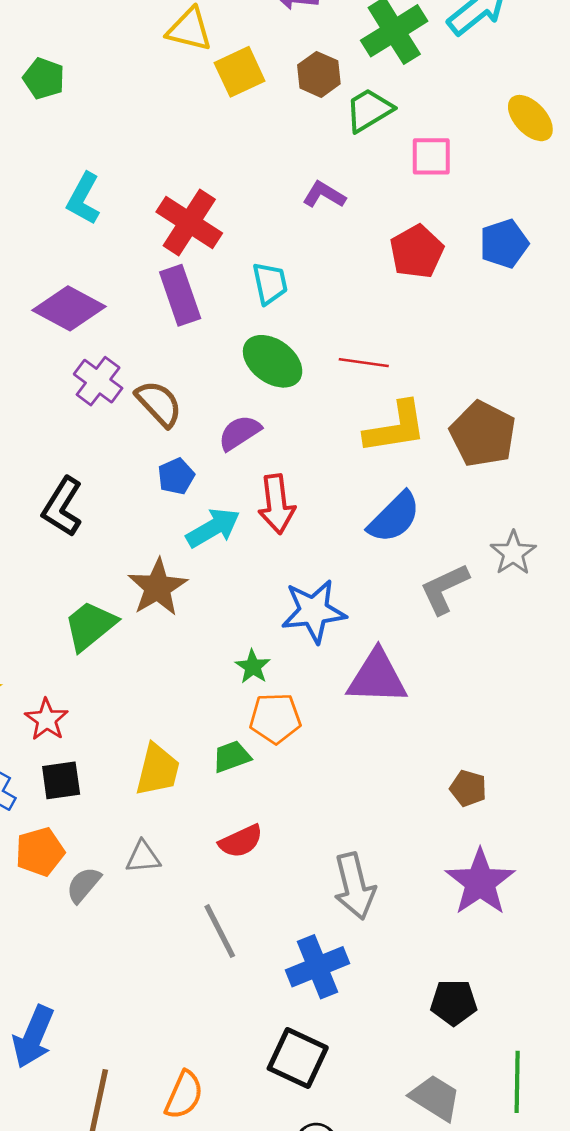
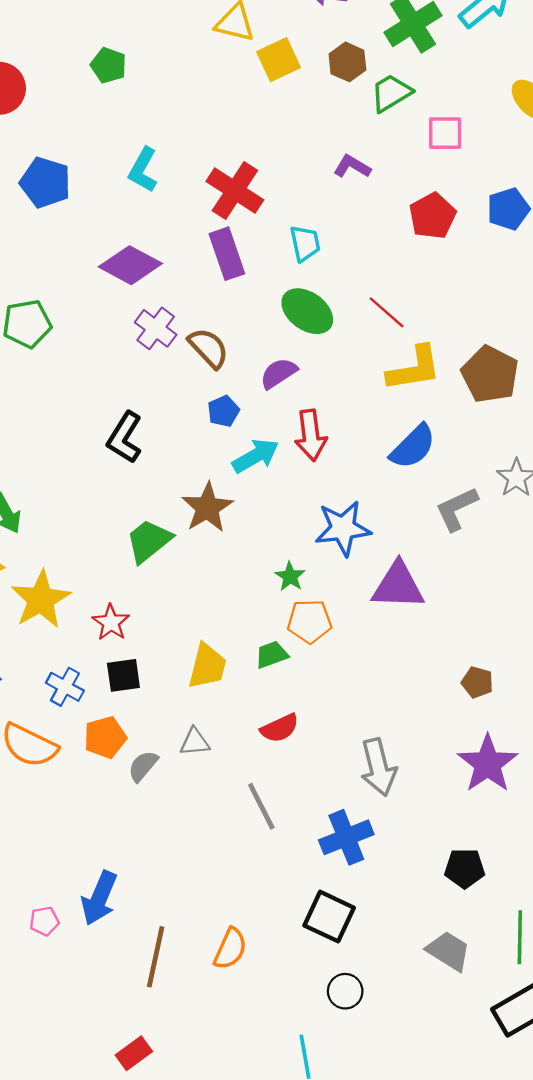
red line: (364, 363) -> (387, 312), turned 33

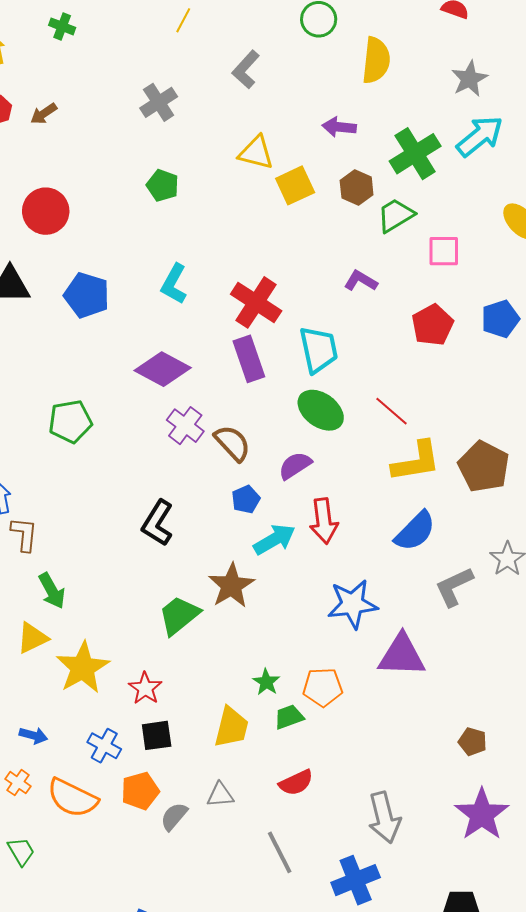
green pentagon: (109, 65) -> (163, 185), moved
cyan trapezoid: (305, 243) -> (319, 350), size x1.4
green star: (290, 577) -> (266, 682), moved

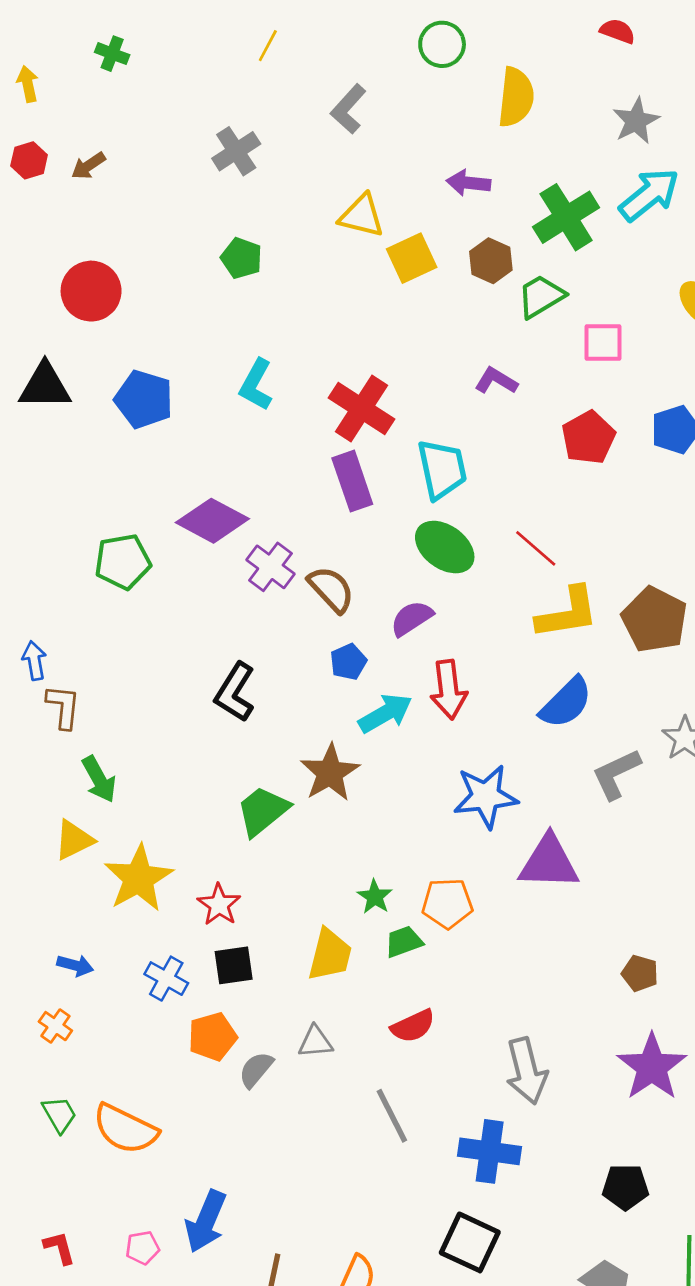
purple diamond: (163, 369) -> (212, 521), moved
orange semicircle: (72, 798) -> (125, 1129), moved
blue cross: (356, 880) -> (490, 1151), turned 30

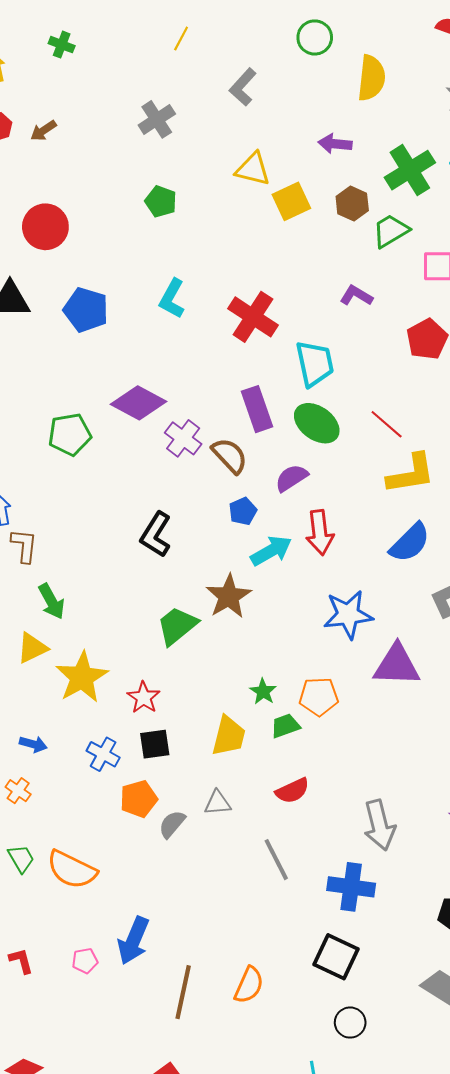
purple rectangle: (352, 481) -> (257, 409), moved

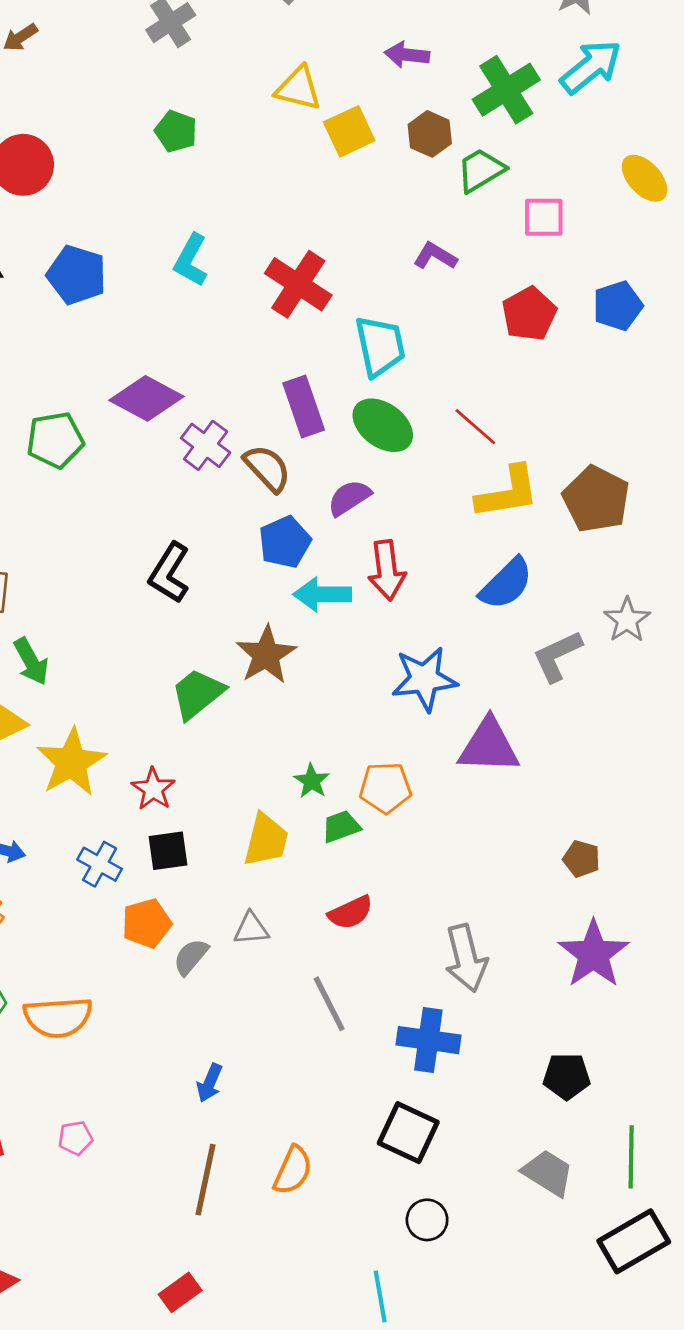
blue pentagon: (243, 511) -> (285, 542), size x1.4
cyan arrow: (271, 551) -> (322, 594), turned -150
orange semicircle: (72, 870) -> (58, 1017), turned -30
blue arrow: (133, 941) -> (210, 1083), moved, size x0.6

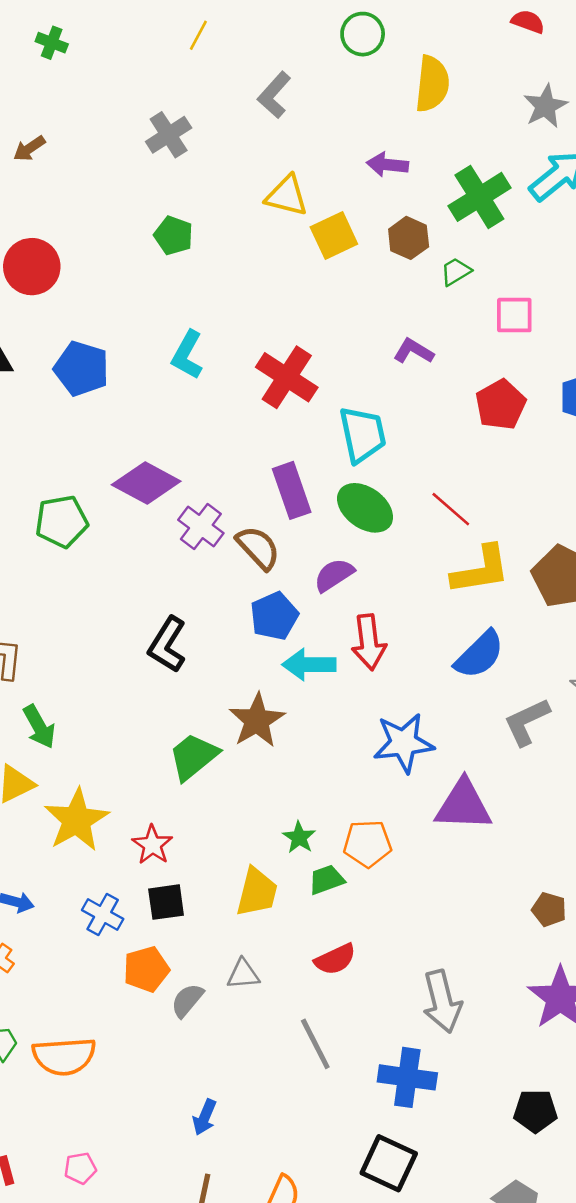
green trapezoid: (481, 170) -> (456, 272), size x0.7

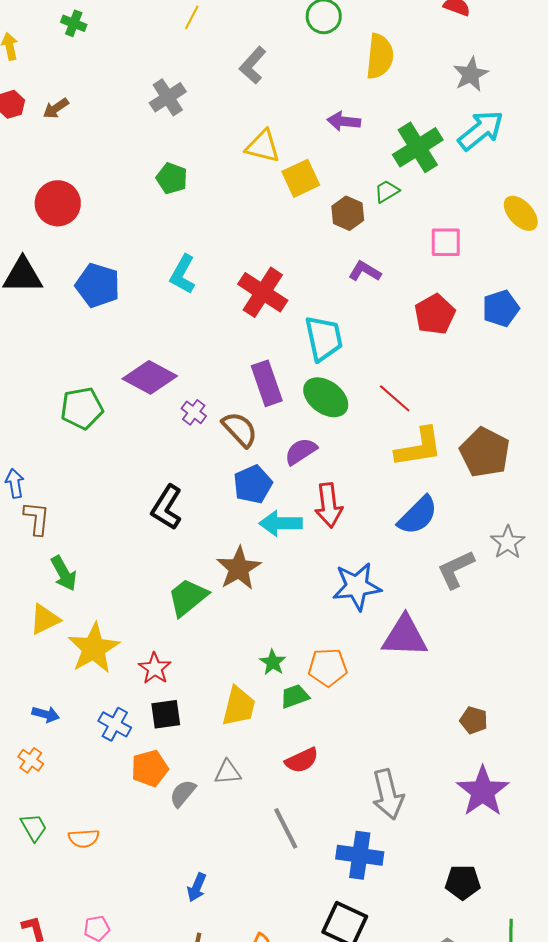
brown hexagon: (409, 238) -> (348, 213), moved
green trapezoid: (456, 272) -> (387, 191), moved
purple cross: (201, 526) -> (194, 412), size x0.7
orange semicircle: (64, 1056) -> (84, 838), size x0.6

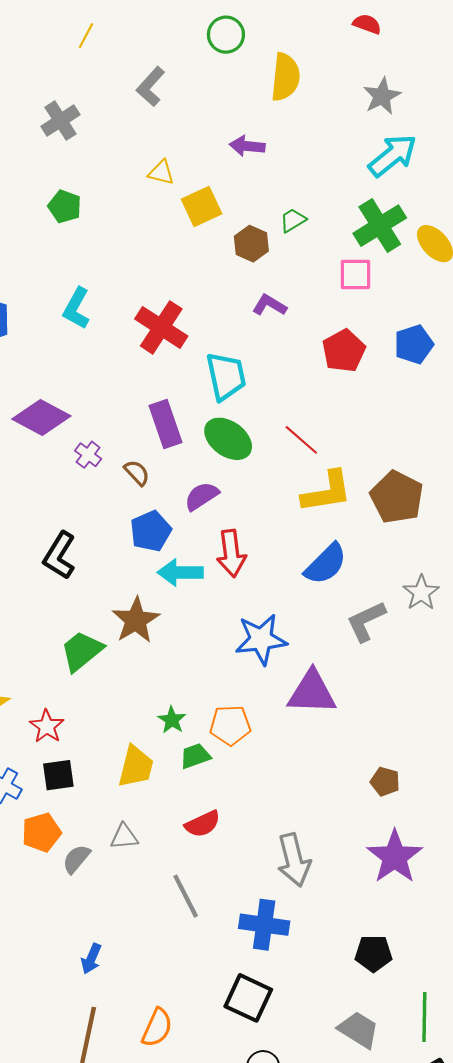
yellow triangle: (263, 146) -> (161, 173), size x0.7
green cross: (418, 147) -> (380, 226), moved
brown semicircle: (240, 429) -> (137, 473), size x0.7

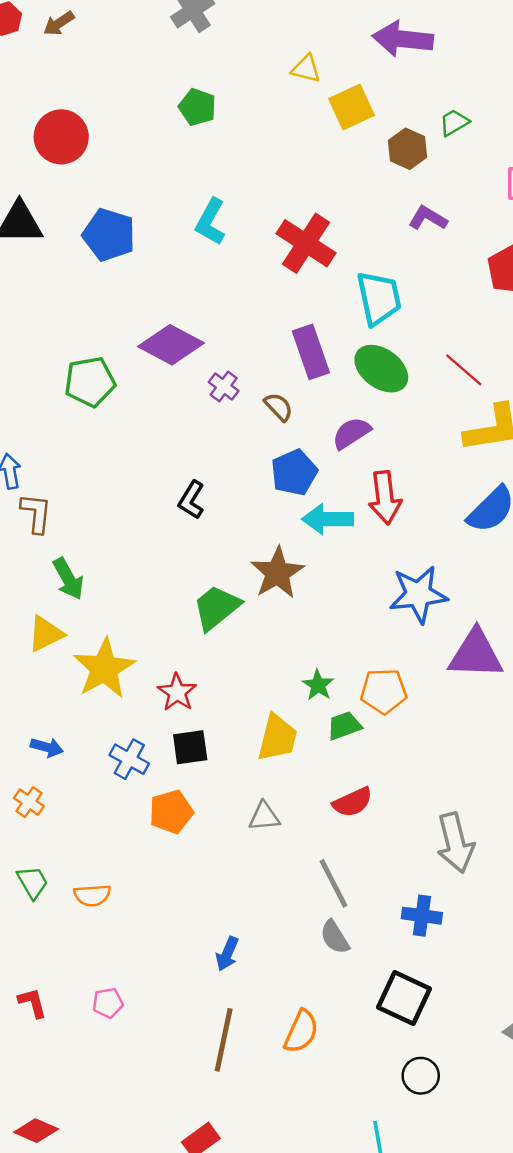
purple arrow: (247, 146) -> (403, 39), size x1.5
black L-shape: (59, 556) -> (191, 500), size x0.7
gray semicircle: (76, 859) -> (335, 937), moved, turned -72
blue cross: (264, 925) -> (422, 916), size x0.7

